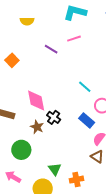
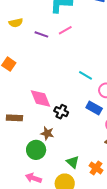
purple line: (51, 49) -> (41, 34), moved
brown star: (37, 127) -> (47, 133), moved
orange cross: (76, 180) -> (96, 168), turned -32

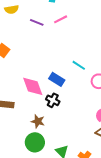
blue rectangle: (94, 108) -> (57, 79), moved
green circle: (36, 150) -> (35, 142), moved

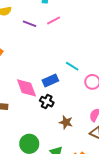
blue rectangle: (57, 79) -> (50, 80), turned -56
brown star: (38, 121) -> (66, 122), moved

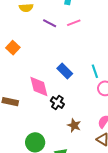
cyan line: (72, 66) -> (95, 71), moved, turned 32
blue rectangle: (50, 80) -> (65, 71), moved, turned 63

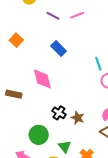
blue rectangle: (65, 71) -> (59, 48), moved
black cross: (57, 102) -> (59, 113), moved

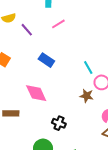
purple line: (53, 16) -> (27, 30), moved, turned 32
brown star: (78, 118) -> (87, 96), moved

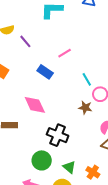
pink line: (58, 24) -> (65, 53), moved
black cross: (59, 123) -> (58, 135), size x1.5

